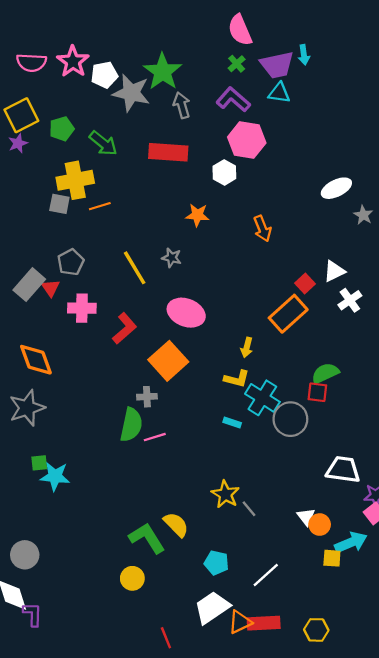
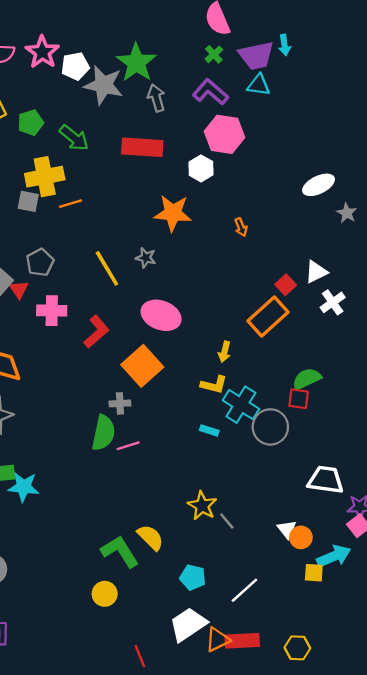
orange star: (197, 215) -> (173, 213), size x1.5
orange arrow: (262, 229) -> (241, 227), size x0.7

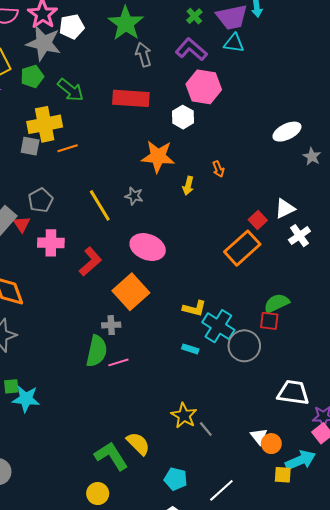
gray star: (103, 85) -> (44, 43), moved
yellow arrow: (225, 352) -> (188, 186), moved

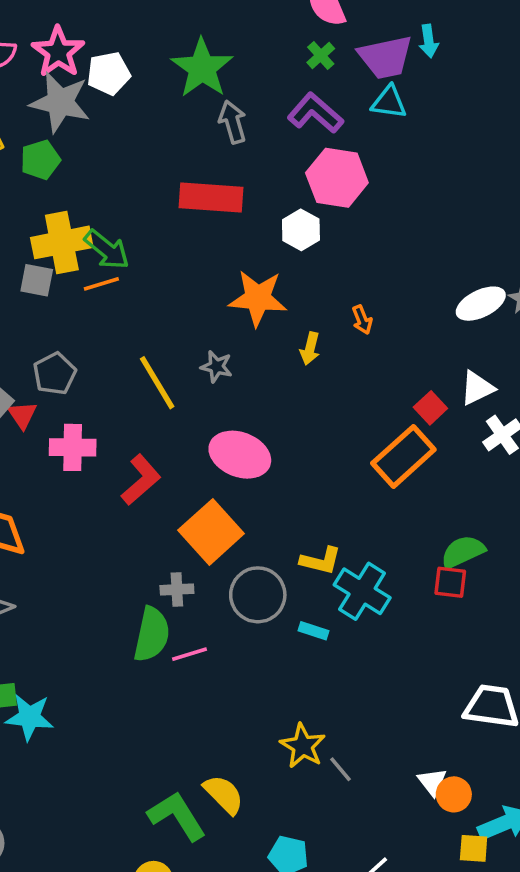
green arrow: (71, 90) -> (107, 250), moved
white ellipse: (287, 132) -> (481, 304), moved
gray circle: (244, 346) -> (258, 595), moved

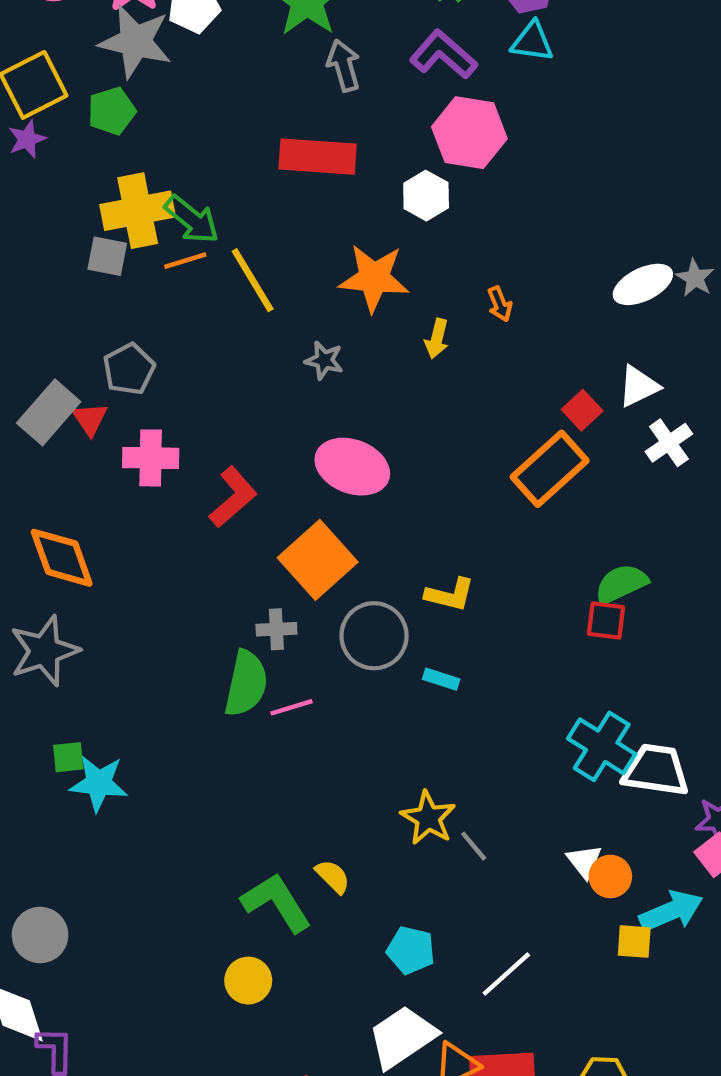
yellow line: (157, 383) -> (253, 280), moved
cyan cross: (362, 591) -> (602, 746), moved
yellow semicircle: (224, 794) -> (333, 876), size x0.7

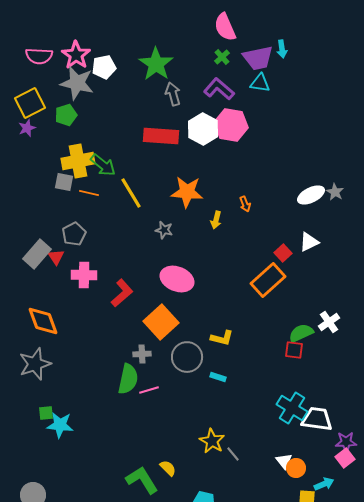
white hexagon: (426, 196) -> (203, 129), moved, size x1.4
orange line: (185, 261) -> (89, 193), moved, turned 30
white cross: (669, 443) -> (329, 322), moved
cyan arrow: (671, 911) -> (324, 484), size x0.7

